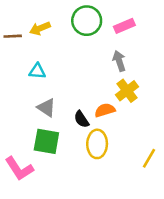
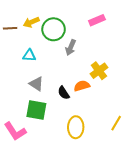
green circle: (87, 21) -> (54, 29), moved
gray arrow: (119, 61) -> (71, 47), moved, turned -140
yellow ellipse: (97, 144) -> (76, 127), moved

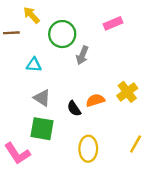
yellow arrow: (31, 22) -> (31, 15), moved, turned 70
yellow cross: (99, 71) -> (127, 92), moved

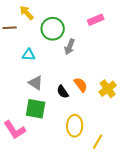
yellow cross: (127, 92) -> (108, 89), moved
orange semicircle: (95, 100) -> (81, 85), turned 70
yellow line: (136, 144) -> (98, 142), moved

